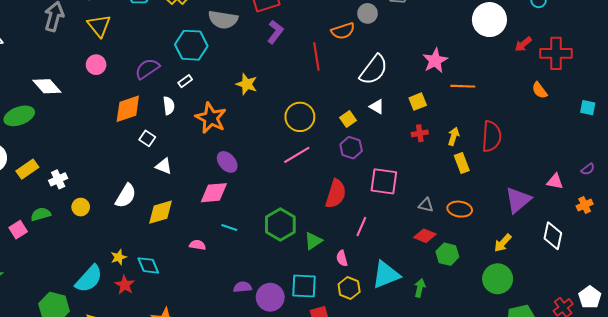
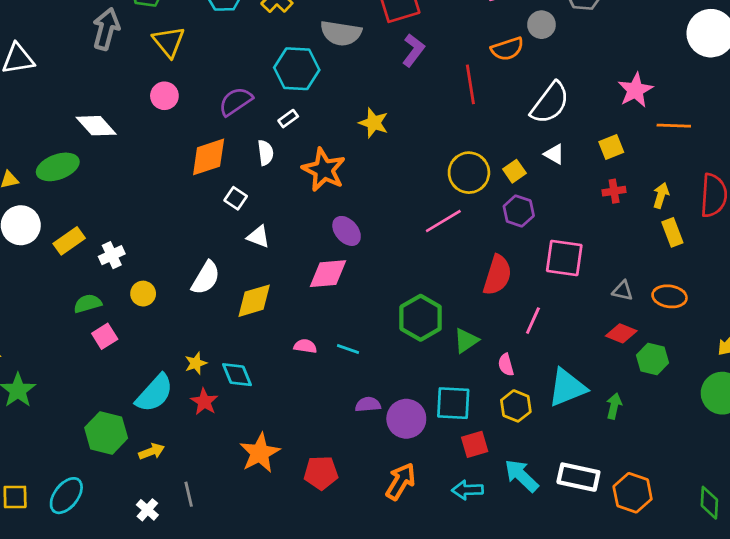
yellow circle: (300, 117) -> (469, 173), moved
cyan line: (229, 228) -> (348, 349), moved
pink square: (18, 230) -> (105, 336), moved

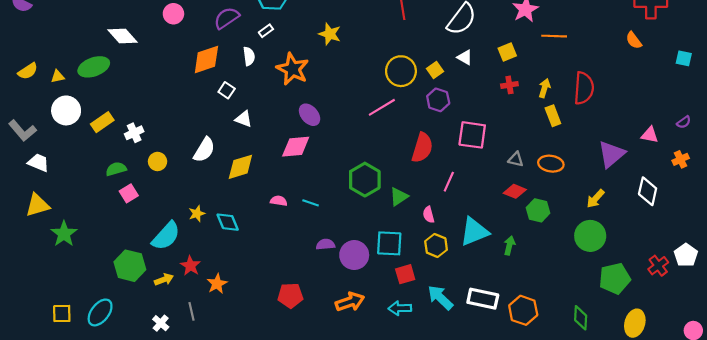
red star: (204, 402) -> (190, 266), moved
orange star: (260, 453) -> (217, 284), moved, size x0.7
orange arrow: (401, 481) -> (350, 302), turned 40

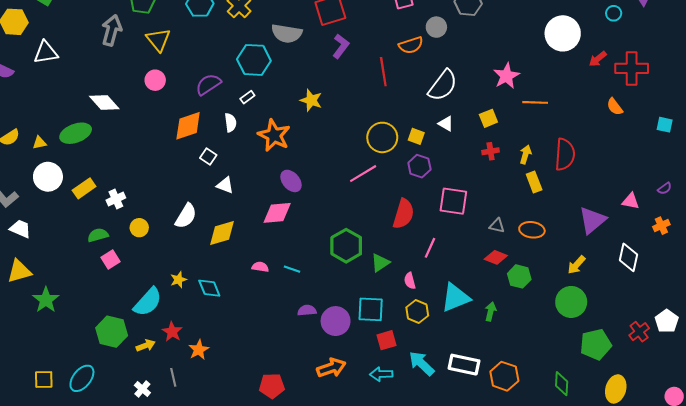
yellow square: (435, 70) -> (416, 136), turned -35
red pentagon: (290, 295) -> (272, 386), moved

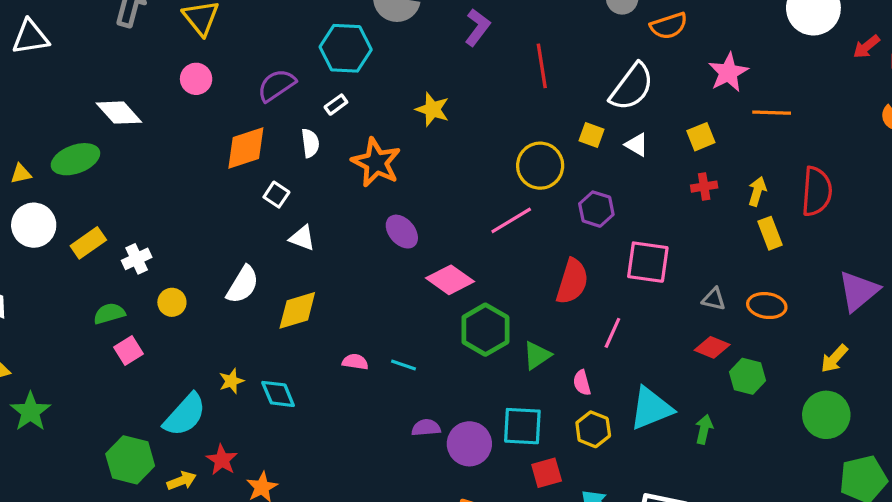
orange semicircle: (411, 45) -> (669, 26), moved
yellow square: (416, 136) -> (592, 135), moved
pink diamond: (277, 213) -> (450, 280), moved, turned 40

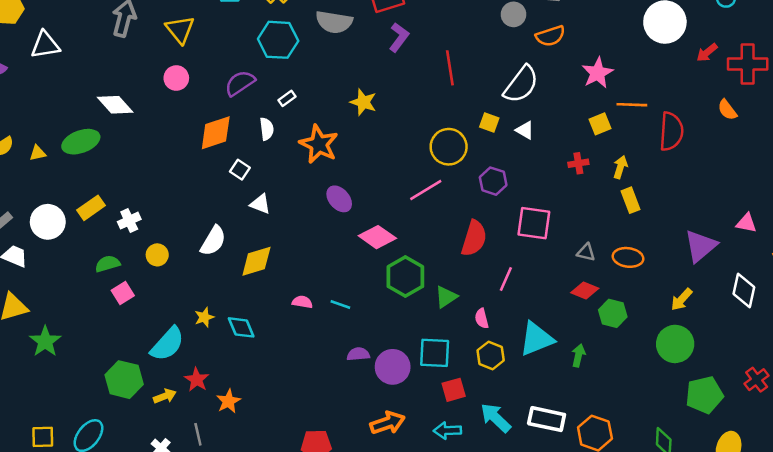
cyan hexagon: (346, 48) -> (278, 40), moved
yellow square: (701, 137) -> (600, 124), moved
red semicircle: (817, 191) -> (671, 131), moved
white circle: (34, 225) -> (48, 222), moved

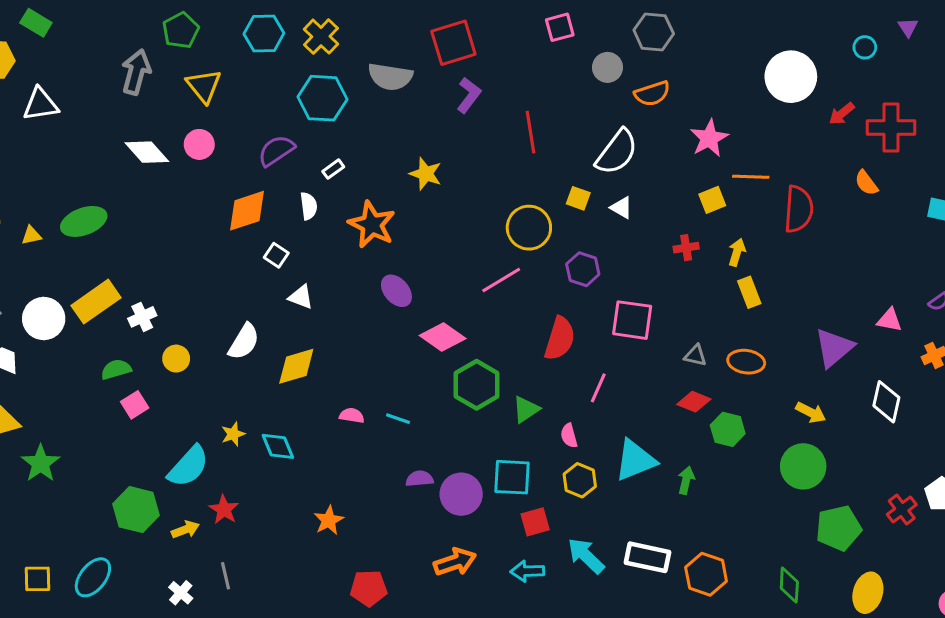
white diamond: (115, 105) -> (147, 152), moved
yellow rectangle: (91, 208) -> (96, 302), size x1.4
yellow arrow: (681, 299) -> (811, 412), turned -105
orange star: (228, 401) -> (329, 520), moved

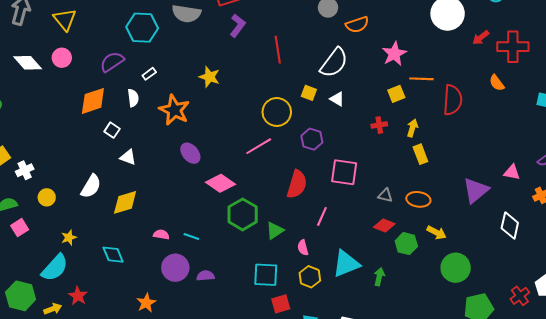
yellow arrow: (811, 412) -> (436, 233), moved
yellow star: (233, 434) -> (69, 238), moved
purple circle: (461, 494) -> (175, 268), moved

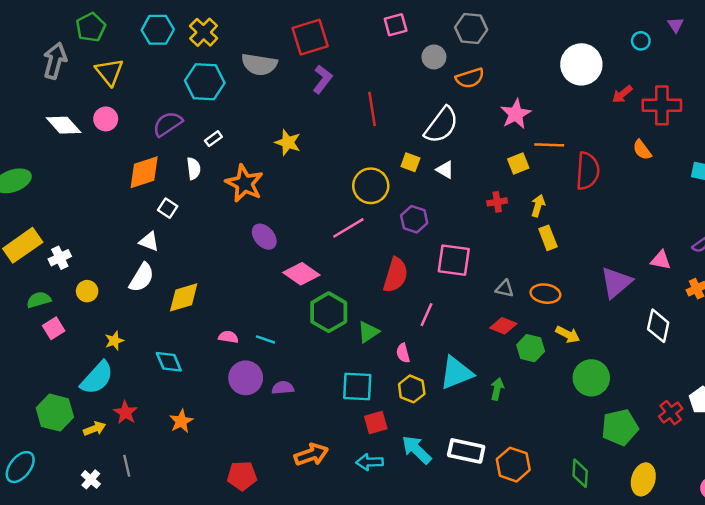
white triangle: (128, 157) -> (149, 242), moved
orange star: (146, 303) -> (181, 421), moved

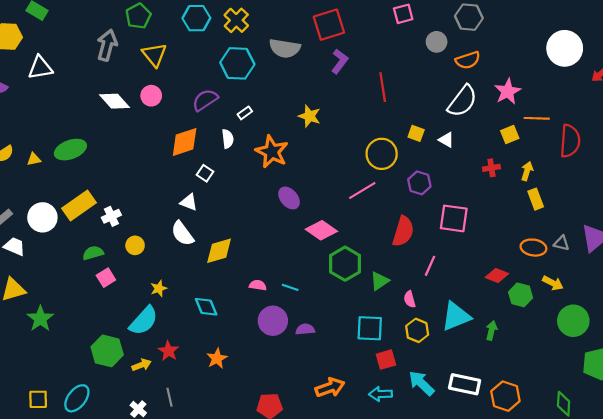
white semicircle: (441, 125) -> (462, 101), moved
white semicircle: (142, 277) -> (182, 234), turned 112
gray triangle: (505, 289) -> (561, 243), moved

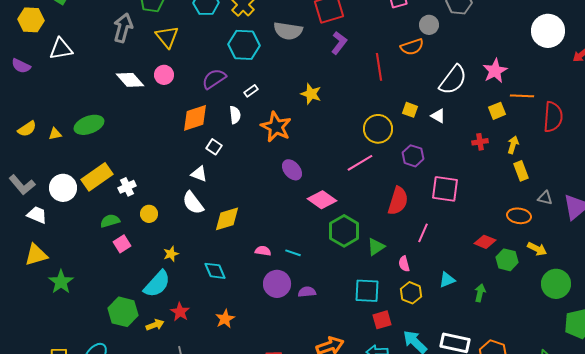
orange semicircle: (468, 60) -> (412, 47), moved
gray triangle: (561, 243) -> (545, 198), moved
cyan triangle: (456, 316) -> (447, 280), size x0.6

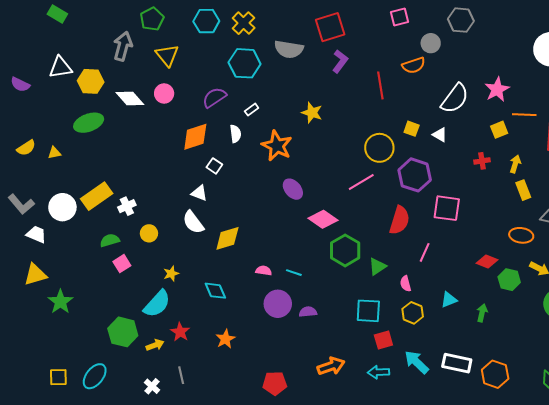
yellow hexagon: (31, 20) -> (91, 81), moved
green ellipse: (89, 125) -> (89, 123), moved
purple hexagon: (413, 156) -> (415, 175), size x1.5

